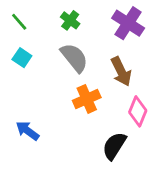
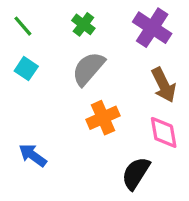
gray semicircle: (74, 58) -> (88, 69), turned -100
brown arrow: (121, 71) -> (164, 85), moved
pink diamond: (138, 111) -> (164, 132), turned -32

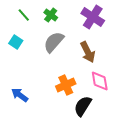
green line: (23, 26) -> (24, 15), moved
brown arrow: (164, 85) -> (88, 52), moved
orange cross: (103, 118) -> (66, 85), moved

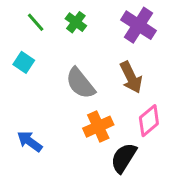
gray semicircle: (54, 42) -> (80, 83), moved, turned -80
pink diamond: (100, 81) -> (149, 121), turned 60

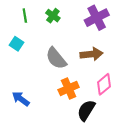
green line: (36, 22) -> (25, 16), turned 32
purple cross: (139, 25) -> (97, 18), turned 30
brown arrow: (131, 77) -> (91, 54), turned -70

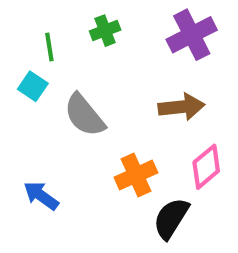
green line: (25, 16) -> (49, 47), moved
green cross: (53, 16) -> (105, 31), turned 32
gray semicircle: (56, 58) -> (84, 115), moved

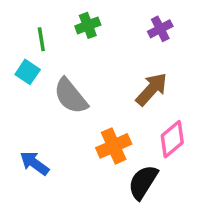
purple cross: (192, 35) -> (160, 29), size x0.6
brown arrow: (181, 107) -> (152, 89), turned -42

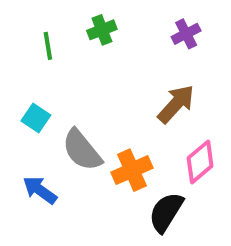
cyan square: (28, 72) -> (36, 118), moved
gray semicircle: (71, 96) -> (82, 150), moved

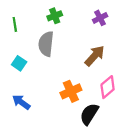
green line: (48, 46) -> (15, 24), moved
gray semicircle: (82, 150) -> (46, 44), moved, turned 45

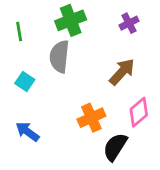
green cross: (55, 16) -> (71, 20), size x1.5

